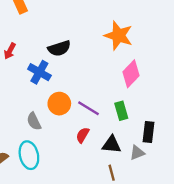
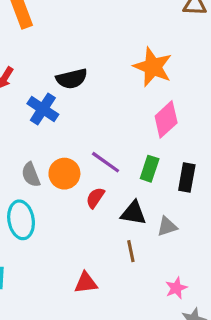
orange circle: (59, 104) -> (64, 174), moved
green rectangle: (121, 111) -> (150, 169), turned 30
black rectangle: (149, 132) -> (187, 178), moved

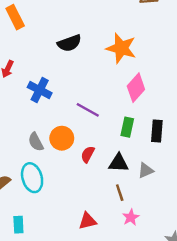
black semicircle: (72, 79) -> (69, 43), moved
purple line: (106, 162) -> (88, 110), moved
pink star: (176, 288) -> (131, 217), moved

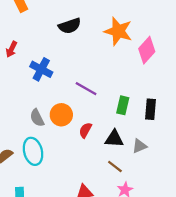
pink diamond: (136, 88) -> (147, 50), moved
brown line: (120, 193) -> (115, 167), turned -35

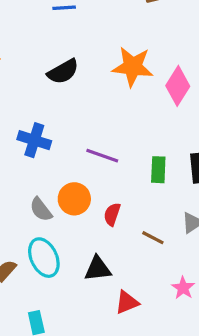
black triangle: (114, 139) -> (98, 269), moved
brown line: (115, 167) -> (153, 238), moved

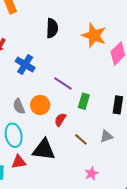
black semicircle: (63, 72) -> (52, 28), turned -72
green rectangle: (158, 170) -> (84, 101), moved
black triangle: (98, 269) -> (44, 150), size x1.4
red triangle: (127, 302) -> (19, 162), moved

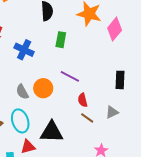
purple line: (63, 84) -> (70, 76), moved
green rectangle: (84, 101) -> (61, 40), moved
red semicircle: (60, 120) -> (83, 100), moved, turned -40

